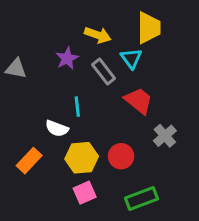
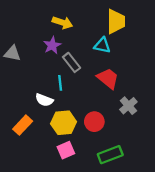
yellow arrow: (98, 35) -> (62, 23), moved
cyan triangle: (131, 58) -> (102, 45), turned -42
gray rectangle: (104, 72) -> (72, 62), moved

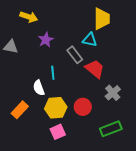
yellow arrow: (62, 23) -> (29, 17), moved
gray rectangle: (72, 62) -> (75, 55), moved
white semicircle: (44, 100) -> (39, 88), turned 49
green rectangle: (110, 155) -> (111, 129), moved

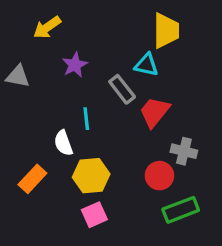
yellow arrow: (29, 17) -> (47, 27), turned 126
red trapezoid: (95, 69) -> (155, 112), turned -90
gray cross: (113, 93) -> (184, 151), turned -35
red circle: (83, 107) -> (159, 176), moved

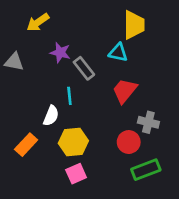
purple star: (75, 65) -> (60, 53), turned -30
gray rectangle: (122, 89) -> (84, 68), moved
white semicircle: (63, 143) -> (51, 116), turned -138

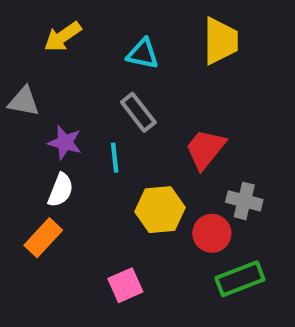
purple star: (60, 53) -> (65, 143), moved
cyan triangle: (118, 53) -> (143, 54), moved
white semicircle: (51, 116) -> (61, 190), moved
yellow hexagon: (73, 142) -> (160, 210), moved

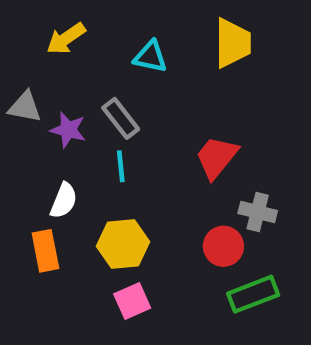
gray rectangle: (138, 112) -> (121, 118), moved
purple star: (65, 143) -> (68, 130), moved
yellow hexagon: (160, 210) -> (123, 244), moved
orange rectangle: (43, 238) -> (45, 251), turned -54

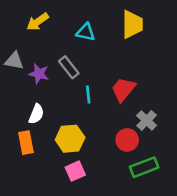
cyan line: (121, 166) -> (88, 94), moved
gray cross: (258, 212) -> (147, 120), turned 30

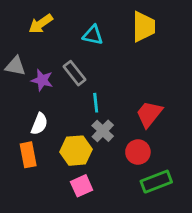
red trapezoid: (123, 89) -> (149, 114), moved
gray cross: (147, 120) -> (103, 131), moved

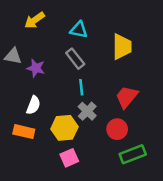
yellow trapezoid: (144, 27) -> (122, 47), moved
gray rectangle: (75, 73) -> (75, 59), moved
orange rectangle: (28, 155) -> (24, 132), turned -66

